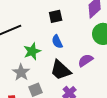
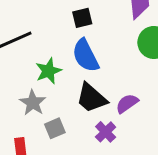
blue semicircle: (57, 42) -> (86, 56), size x1.6
purple semicircle: (86, 60) -> (127, 103), moved

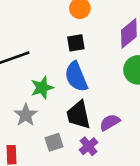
black trapezoid: (91, 98) -> (78, 115), turned 32
gray square: (55, 128) -> (54, 142), moved

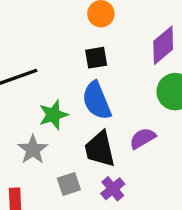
purple semicircle: (110, 122) -> (143, 138), moved

